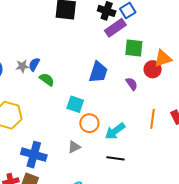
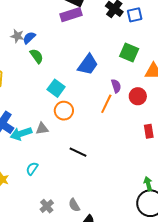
purple rectangle: (115, 28) -> (71, 15), moved
red circle: (153, 69) -> (138, 96), moved
orange line: (153, 119) -> (106, 104), moved
cyan arrow: (115, 131) -> (21, 134), moved

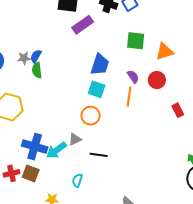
purple rectangle: (71, 15) -> (83, 25), moved
green semicircle: (37, 56) -> (37, 70), moved, turned -133
cyan square: (56, 88) -> (97, 89), moved
black line: (78, 152) -> (99, 155), moved

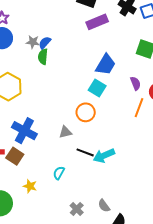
orange line: (129, 96) -> (139, 108), moved
cyan arrow: (56, 150) -> (104, 156), moved

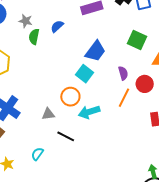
blue semicircle: (45, 43) -> (57, 26), moved
cyan arrow: (104, 156) -> (89, 112), moved

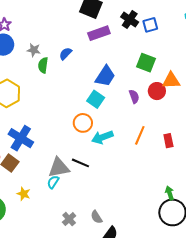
red circle: (145, 84) -> (157, 91), moved
orange line: (124, 98) -> (140, 135), moved
gray triangle: (48, 114) -> (59, 168), moved, size x1.6

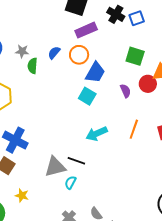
orange circle: (83, 123) -> (79, 55), moved
cyan semicircle: (53, 182) -> (70, 183), moved

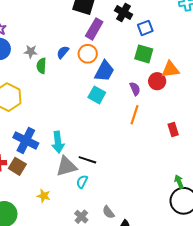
blue square: (137, 18) -> (145, 28), moved
purple rectangle: (86, 30) -> (94, 29), turned -35
orange line: (134, 129) -> (134, 115), moved
cyan arrow: (97, 134) -> (58, 142), moved, turned -70
yellow star: (22, 195) -> (44, 196), moved

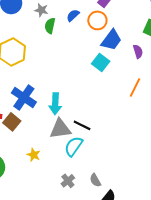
purple semicircle: (135, 89) -> (138, 51), moved
cyan semicircle: (82, 182) -> (74, 146), size x1.5

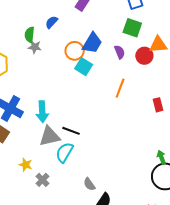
gray star: (41, 10) -> (35, 47), moved
orange circle: (97, 20) -> (75, 51), moved
gray cross: (68, 181) -> (42, 180), moved

